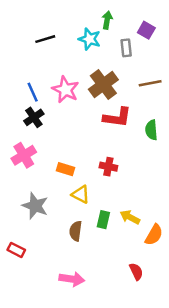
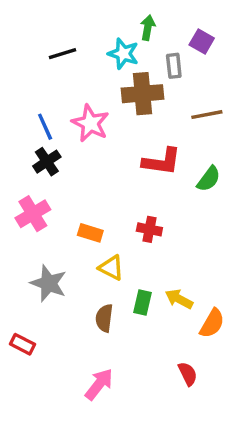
brown cross: (103, 85) -> (142, 94), moved, turned 32
green semicircle: (151, 130) -> (209, 179), turned -138
pink arrow: (72, 279) -> (99, 384), turned -60

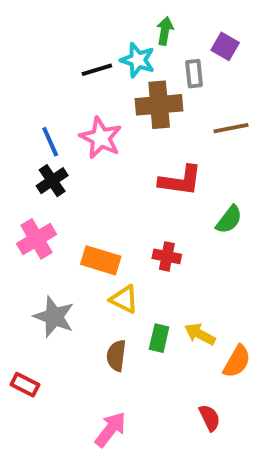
black line: (62, 54) -> (97, 70), moved
green semicircle: (209, 179) -> (229, 219), moved
orange rectangle: (90, 233) -> (101, 260), size x1.4

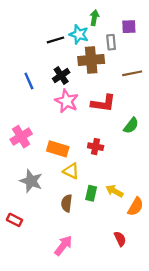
purple square: (225, 46) -> (129, 27), turned -32
pink star: (101, 138) -> (67, 101), moved
black cross: (52, 181) -> (61, 76), moved

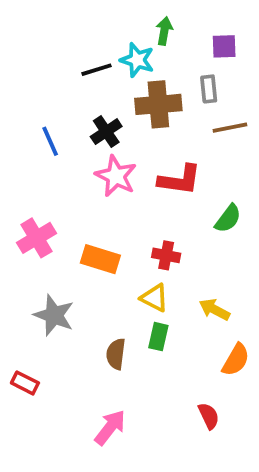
gray rectangle: (111, 42) -> (209, 89), moved
yellow triangle: (71, 171) -> (155, 298), moved
yellow arrow: (114, 191) -> (214, 309), moved

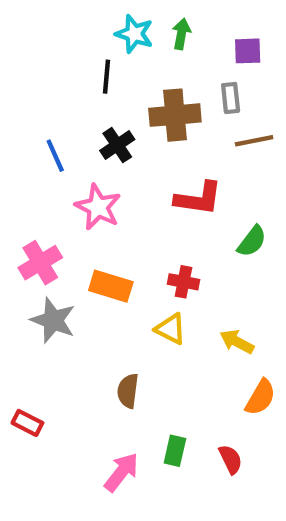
cyan star: (137, 60) -> (134, 34), moved
black line: (97, 70) -> (107, 77), turned -68
pink star: (116, 176) -> (98, 207), moved
gray star: (54, 315) -> (53, 320), moved
green rectangle: (158, 337) -> (175, 451), moved

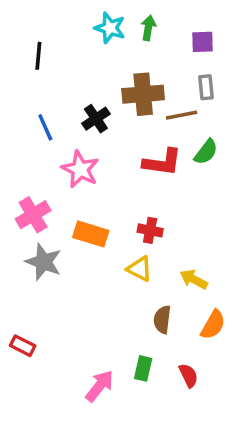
black line: (107, 77) -> (38, 56), moved
gray rectangle: (231, 98) -> (206, 87), moved
brown line: (254, 141) -> (182, 115), moved
green semicircle: (252, 241) -> (206, 152), moved
brown semicircle: (128, 391) -> (162, 320), moved

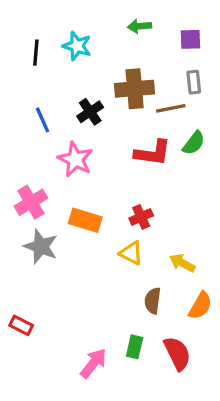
cyan star: (110, 28) -> (77, 46), moved
green arrow: (148, 28) -> (139, 26), turned -105
red cross: (150, 230) -> (141, 217), turned -35
red semicircle: (189, 375) -> (177, 353), size x1.5

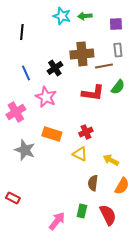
cyan star: (77, 46) -> (62, 16), moved
pink cross: (31, 202) -> (16, 112), moved

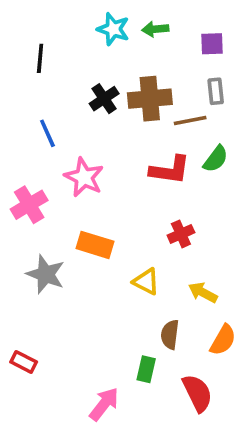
black cross: (55, 68) -> (104, 99), moved
red cross: (86, 132) -> (181, 234), moved
green rectangle: (82, 211) -> (146, 369), moved

